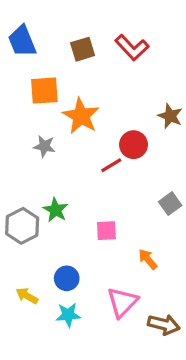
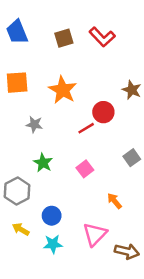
orange square: (44, 91) -> (17, 83), moved
gray star: (44, 146) -> (34, 124), moved
gray hexagon: (22, 226) -> (17, 191), moved
pink square: (106, 231) -> (85, 169), moved, turned -35

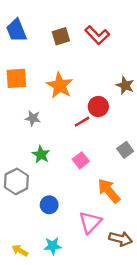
orange arrow: (114, 201) -> (109, 191), size x1.6
yellow arrow: (21, 229) -> (20, 250), moved
cyan star: (53, 244) -> (53, 246), moved

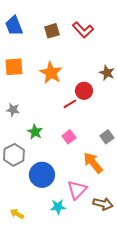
gray star: (33, 118) -> (13, 110), moved
gray square: (125, 150) -> (107, 137), moved
blue circle: (49, 205) -> (42, 175), size x1.6
cyan star: (53, 246) -> (58, 207), moved

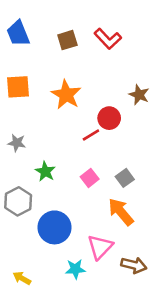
gray square: (107, 137) -> (125, 178), moved

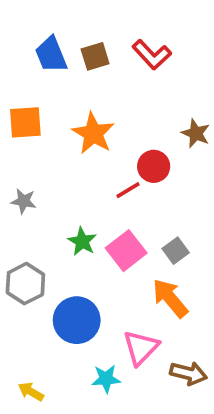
blue trapezoid: (18, 33) -> (51, 55), moved
green star: (45, 171) -> (82, 241), moved
pink square: (90, 178) -> (126, 251), size x1.5

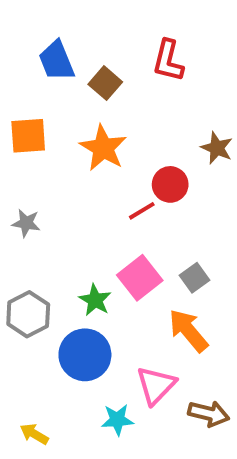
red L-shape: (152, 55) -> (168, 61), turned 57
brown square: (95, 56) -> (105, 83), moved, turned -32
green star: (82, 241) -> (95, 300), moved

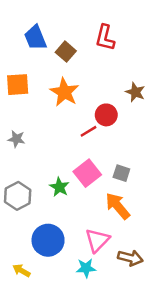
gray square: (194, 278) -> (121, 173), turned -36
blue circle: (85, 355) -> (48, 240), moved
cyan star: (117, 420) -> (86, 268), moved

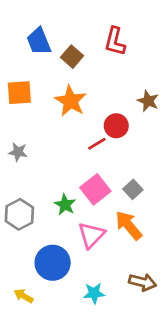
gray square: (121, 173) -> (133, 189), turned 30
pink triangle: (97, 240) -> (91, 235), moved

